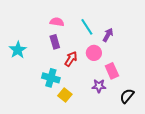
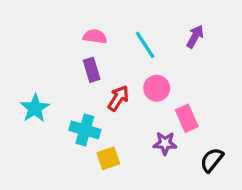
purple arrow: (108, 35) -> (195, 36), moved
cyan star: (18, 50) -> (35, 108), moved
yellow square: (65, 95) -> (108, 158), turned 32

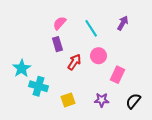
pink semicircle: (95, 36) -> (60, 23), turned -56
pink rectangle: (187, 118) -> (117, 75), turned 49
cyan cross: (85, 130) -> (38, 86), moved
purple star: (165, 143) -> (102, 100), moved

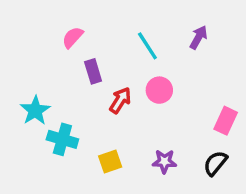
pink semicircle: (60, 23) -> (73, 37), moved
pink rectangle: (117, 75) -> (226, 121), moved

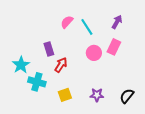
pink semicircle: (73, 37) -> (67, 22), moved
purple rectangle: (93, 71) -> (49, 49), moved
red arrow: (120, 100) -> (61, 65), moved
pink rectangle: (226, 121) -> (114, 47), moved

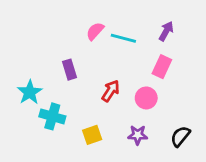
cyan line: (87, 27) -> (123, 38), turned -42
pink circle: (94, 53) -> (146, 98), moved
red arrow: (61, 65) -> (111, 91), moved

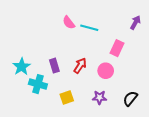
pink semicircle: (95, 31) -> (69, 23), turned -80
purple arrow: (166, 31) -> (135, 23), moved
purple rectangle: (69, 70) -> (54, 66), moved

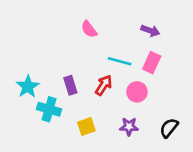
purple arrow: (135, 23) -> (150, 31), moved, turned 80
cyan line: (89, 28) -> (120, 61), moved

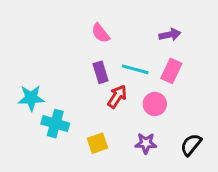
purple arrow: (150, 31) -> (170, 35), turned -30
purple rectangle: (70, 85) -> (101, 72), moved
cyan star: (28, 87) -> (31, 98), turned 30

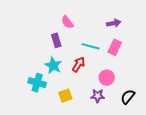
purple rectangle: (101, 72) -> (56, 40), moved
cyan star: (31, 98) -> (53, 65), moved, turned 30
pink circle: (155, 104) -> (107, 78), moved

